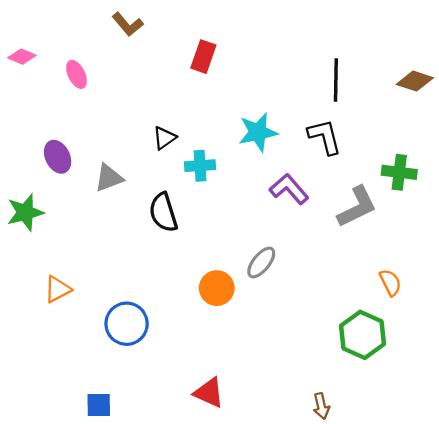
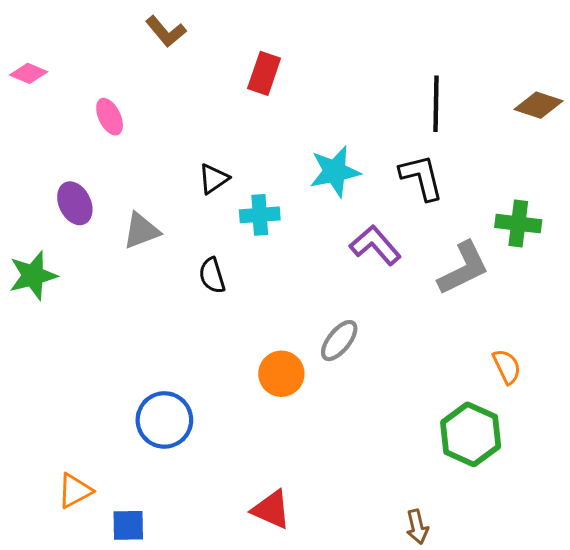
pink ellipse: (76, 74) -> (110, 117), moved
black semicircle: (163, 212) -> (212, 276), size x0.7
orange triangle: (58, 289) -> (75, 491), moved

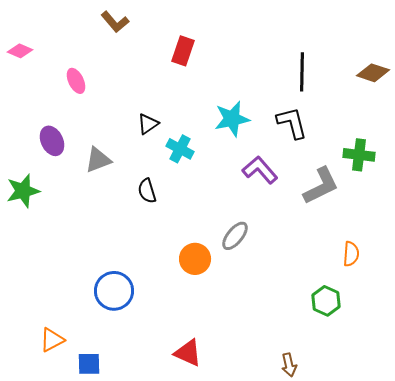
cyan cross: (260, 215) -> (180, 149), turned 32
orange semicircle: (507, 367) -> (351, 254), turned 30
green hexagon: (471, 434) -> (326, 301), size x0.7

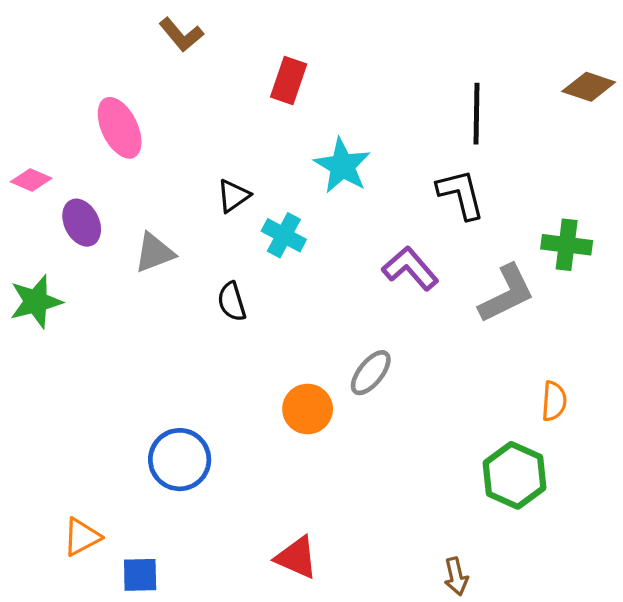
pink diamond: (20, 51) -> (31, 180), moved
brown diamond: (373, 73) -> (589, 87), moved
pink ellipse: (76, 81) -> (120, 128), size x1.5
cyan star: (232, 119) -> (342, 166), moved, turned -30
green hexagon: (326, 301) -> (514, 475), size x1.4

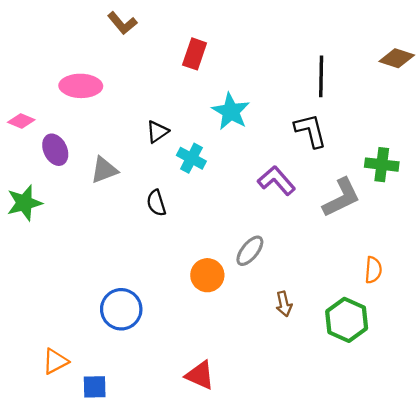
pink ellipse: (120, 128) -> (81, 86), turned -63
brown arrow: (456, 576) -> (284, 304), moved

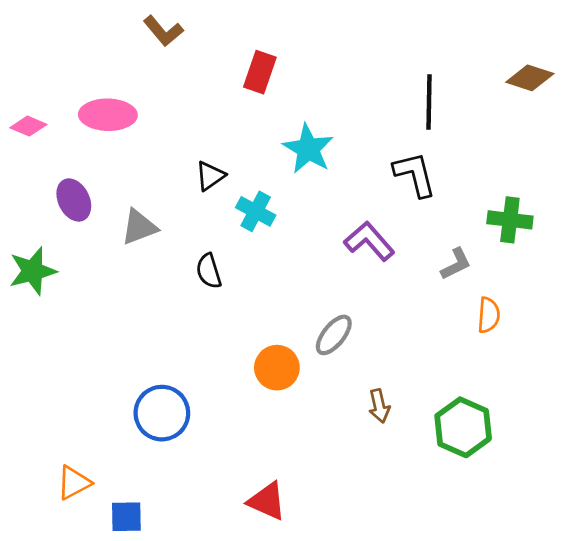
pink diamond: (21, 121) -> (28, 126), moved
gray L-shape: (341, 198) -> (456, 264), size x0.6
orange semicircle: (373, 270) -> (489, 315), moved

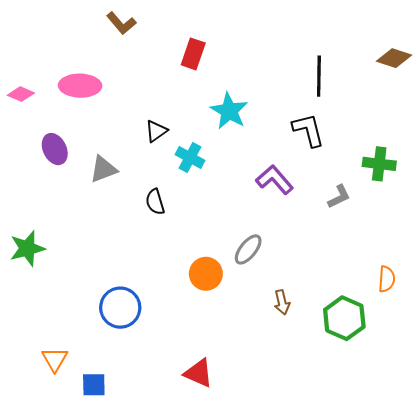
green star: (33, 271) -> (27, 248), moved
orange semicircle: (489, 315) -> (387, 279), moved
orange triangle: (74, 483) -> (55, 359), turned -32

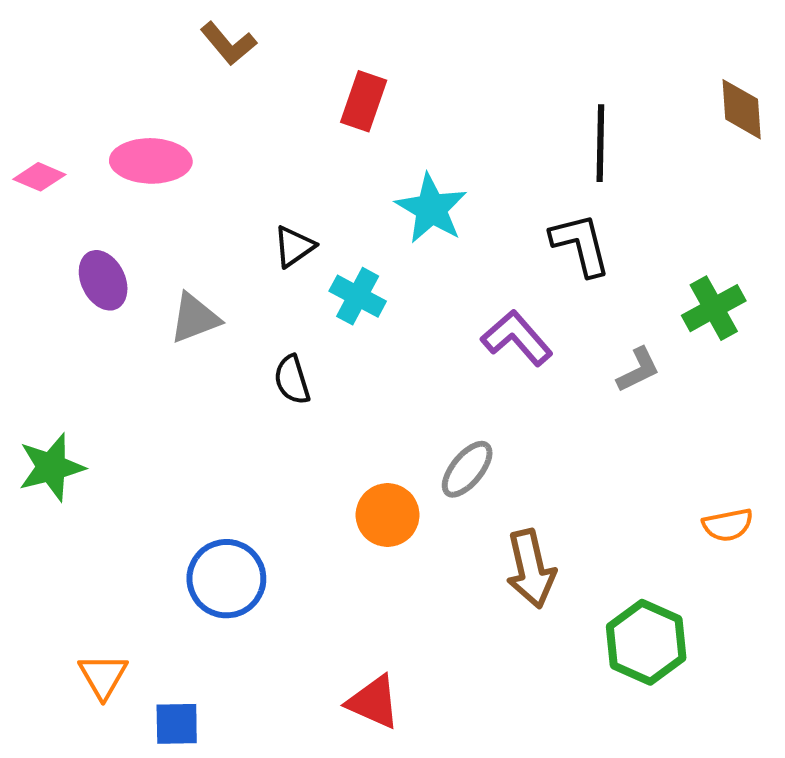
brown diamond: (394, 58) -> (742, 109), turned 68
green cross: (379, 164) -> (714, 308), turned -36
orange semicircle: (387, 279) -> (728, 525), turned 75
brown arrow: (282, 302) -> (531, 569), size x1.6
green hexagon: (344, 318) -> (646, 642), moved

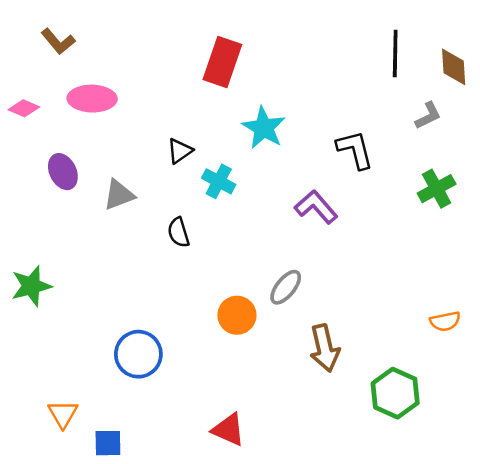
brown L-shape: (228, 44) -> (58, 41), moved
red rectangle: (364, 101) -> (222, 62), size x1.4
black line: (600, 143) -> (395, 54), moved
gray L-shape: (638, 370) -> (428, 116), moved

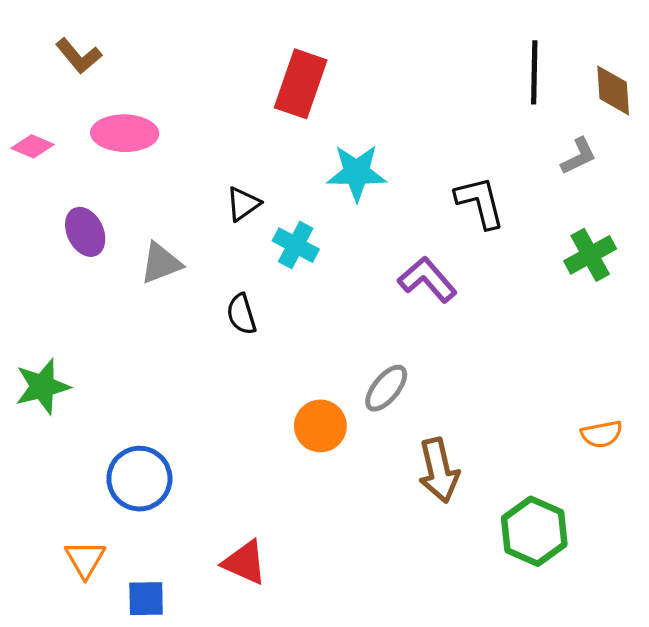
cyan star: (264, 128) -> (357, 173), turned -30
blue circle: (138, 354) -> (139, 479), moved
red triangle: (228, 430) -> (245, 562), moved

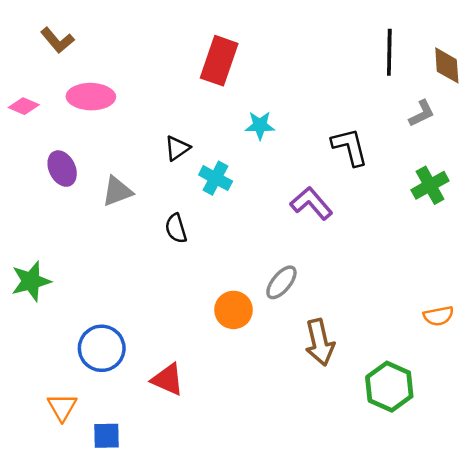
cyan star: (357, 173) -> (260, 125), size x0.7
red triangle: (245, 562) -> (168, 379), moved

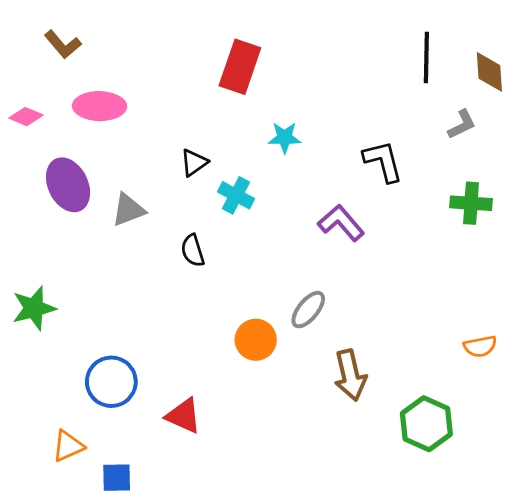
purple ellipse: (62, 169) -> (68, 185), size x1.4
green cross: (430, 185) -> (471, 203), turned 33
orange triangle: (62, 407) -> (68, 446), turned 36

